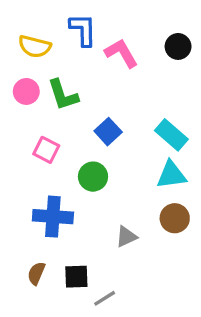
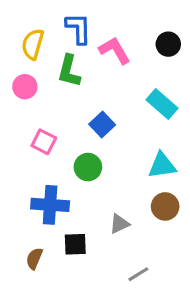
yellow semicircle: (35, 46) -> (33, 44), turned 92
green L-shape: (63, 95) -> (69, 71), moved, turned 32
cyan rectangle: (171, 135) -> (162, 104), moved
black square: (76, 277) -> (75, 244), moved
gray line: (105, 298) -> (138, 274), moved

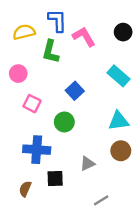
yellow semicircle: (33, 44) -> (24, 32), turned 60
pink circle: (25, 87) -> (18, 74), moved

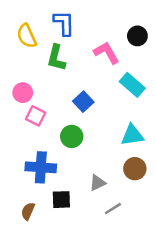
yellow semicircle: (24, 32) -> (27, 36), turned -100
pink L-shape: (84, 37) -> (106, 53), moved
pink circle: (18, 74) -> (23, 93), moved
gray line: (101, 200) -> (113, 209), moved

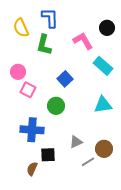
brown circle: (135, 169) -> (104, 149), moved
brown semicircle: (28, 211) -> (32, 169), moved

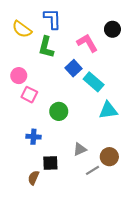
yellow semicircle: (21, 28) -> (22, 29), turned -30
cyan rectangle: (103, 66) -> (94, 82), moved
blue square: (65, 79) -> (74, 68), moved
blue cross: (32, 130) -> (33, 137), size x0.6

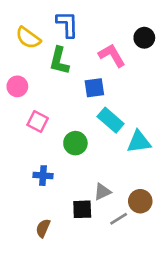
blue square: (74, 68) -> (94, 88), turned 35
pink circle: (19, 76) -> (17, 86), moved
cyan rectangle: (94, 82) -> (111, 120), moved
black square: (50, 163) -> (82, 209), moved

